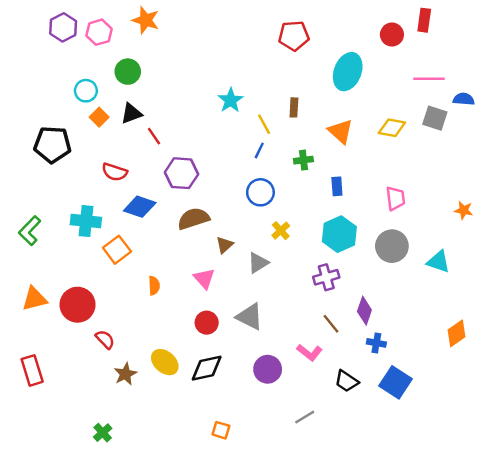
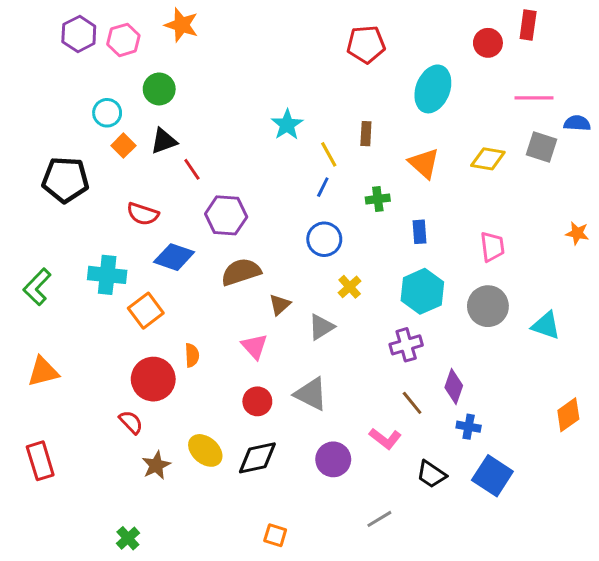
orange star: (464, 210) -> (577, 233), moved
red circle: (78, 305) -> (153, 379), moved

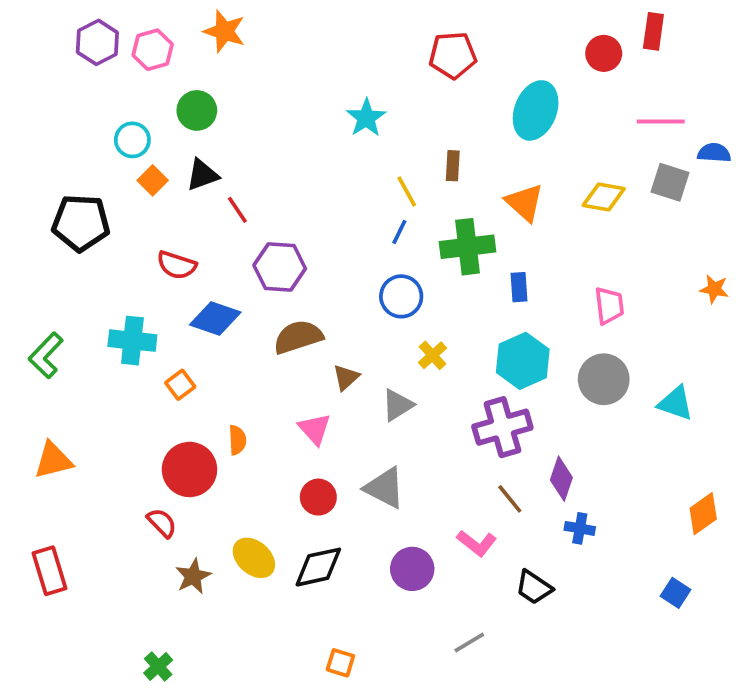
cyan star: (287, 125) -> (366, 118), moved
green cross: (378, 199) -> (467, 247), size x1.8
orange square: (146, 311) -> (180, 385), size x0.7
purple cross: (406, 345) -> (502, 427), size x1.4
blue square: (492, 476) -> (676, 593), moved, size x0.6

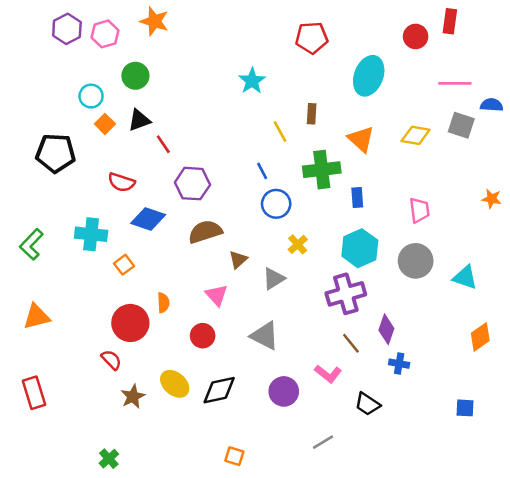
blue line: (399, 232) -> (262, 171), moved, turned -54
red circle: (318, 497) -> (203, 336), moved
orange diamond: (703, 514) -> (480, 337), moved
blue square: (676, 593) -> (465, 408), turned -30

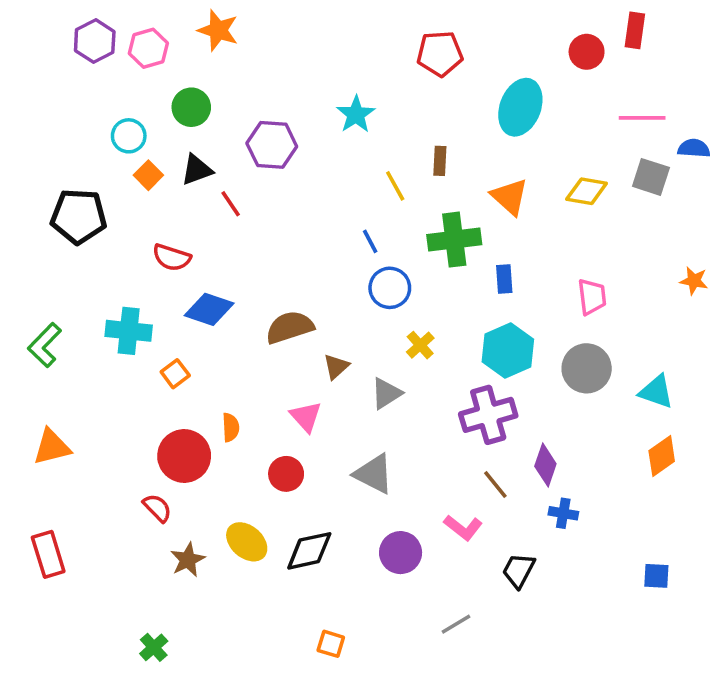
purple hexagon: (192, 184) -> (272, 145), moved
orange diamond: (480, 337) -> (662, 456), moved
black trapezoid: (367, 404) -> (519, 570), turned 84

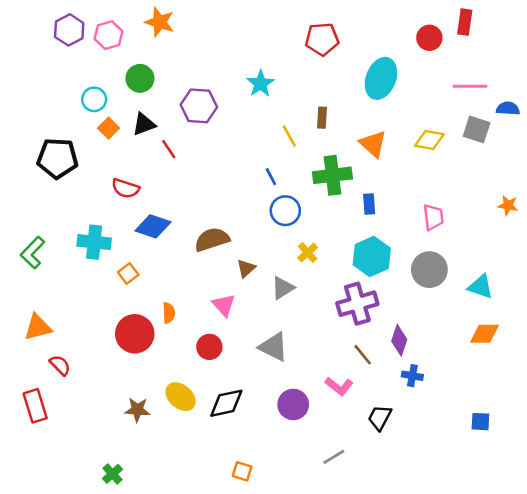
orange diamond: (662, 456) -> (484, 334), turned 36
red semicircle: (157, 508) -> (60, 365), moved
brown star: (188, 560) -> (137, 410), turned 30

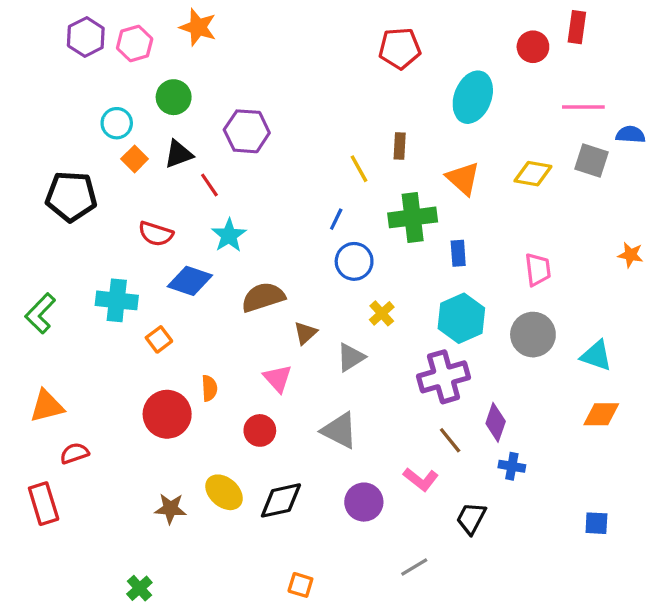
cyan star: (260, 84) -> (229, 235), moved
blue line: (271, 177) -> (336, 219), turned 54
red semicircle: (60, 365) -> (74, 453), turned -65

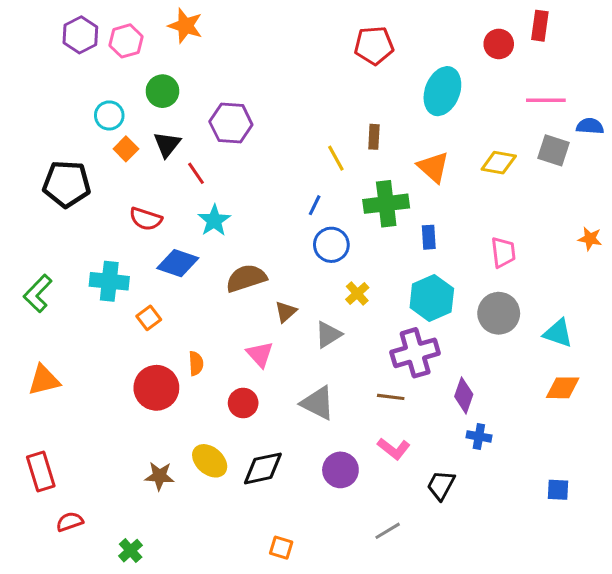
black triangle: (178, 154) -> (167, 144), turned -32
brown line: (450, 440) -> (391, 397), moved, turned -44
red semicircle: (74, 453) -> (70, 522), moved

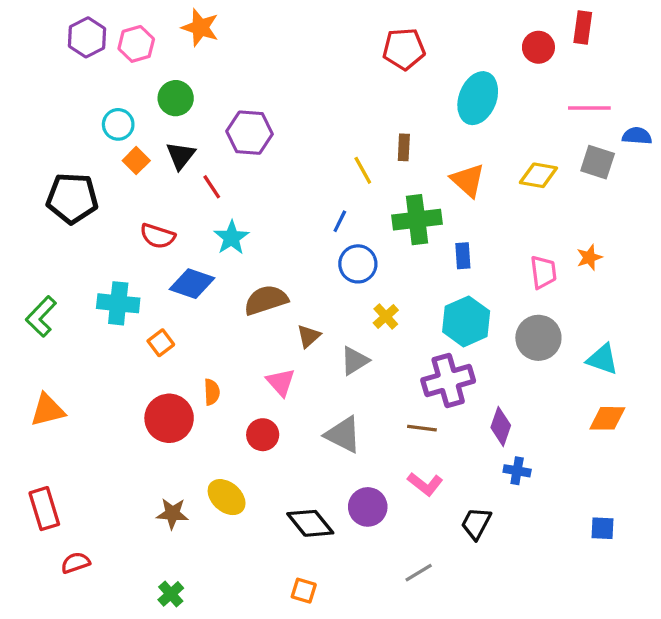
orange star: (590, 239) -> (589, 257), moved, turned -30
black diamond: (263, 468) -> (310, 523), moved, turned 63
green cross: (131, 551) -> (171, 594), moved

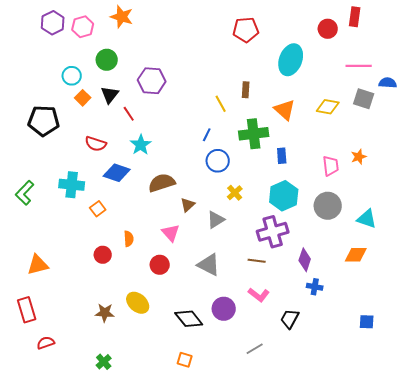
orange triangle: (48, 410) -> (38, 265), moved
red circle: (169, 418) -> (103, 255), size x0.6
orange diamond: (607, 418) -> (356, 255), moved

